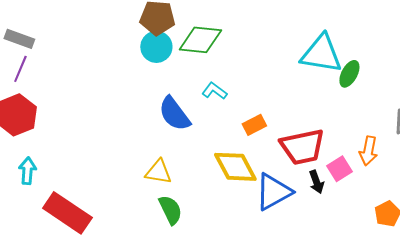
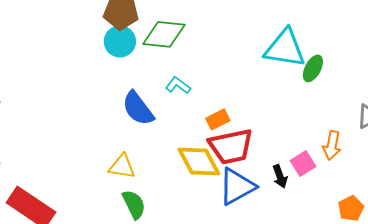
red trapezoid: (302, 147) -> (231, 146), moved

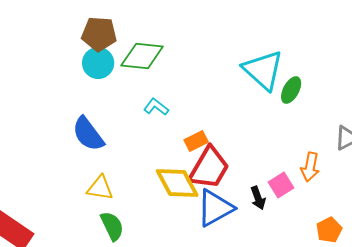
cyan triangle: (285, 48) -> (263, 70), turned 33
blue semicircle: (138, 108) -> (88, 134), moved
red trapezoid: (231, 146) -> (209, 168), turned -48

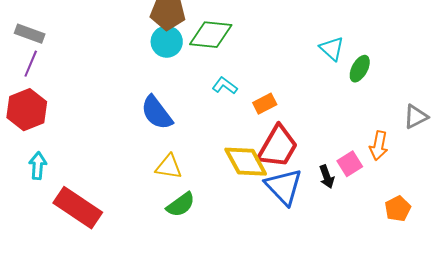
cyan triangle: (263, 70) -> (332, 49), size x0.6
orange rectangle: (196, 141) -> (265, 104), moved
blue triangle: (215, 208) -> (284, 187), turned -45
green semicircle: (112, 226) -> (181, 205), turned 80

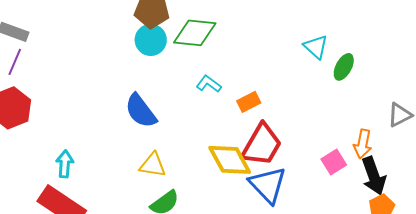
cyan arrow: (38, 166) -> (65, 164), moved
black arrow: (327, 177) -> (374, 176), moved, size x1.6

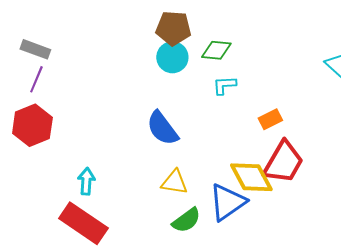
green diamond: (195, 33) -> (216, 50), size x0.7
cyan L-shape: (209, 84) -> (224, 85), moved, turned -40
blue triangle: (268, 185) -> (227, 202), moved, turned 39

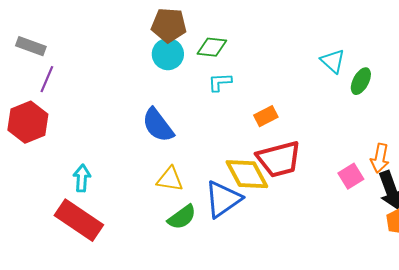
purple line: (36, 79) -> (47, 79), moved
red trapezoid: (283, 162) -> (279, 159), turned 45

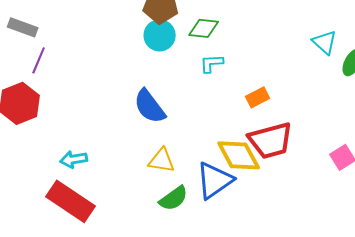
cyan arrow: (82, 178) -> (74, 159), turned -104

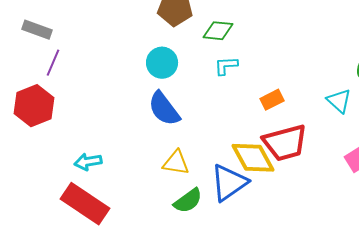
cyan circle: (160, 35) -> (162, 63), moved
cyan triangle: (325, 42) -> (339, 101), moved

